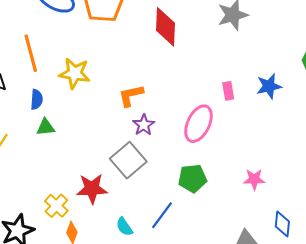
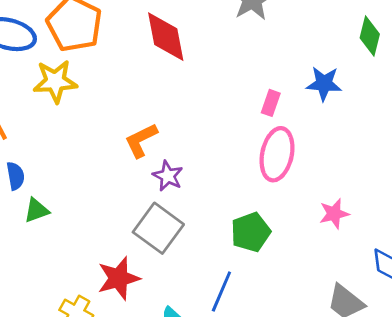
yellow star: (75, 73) -> (55, 81), moved
blue star: (269, 86) -> (324, 84), turned 30
pink rectangle: (228, 91) -> (271, 103), turned 42
pink ellipse: (199, 124) -> (277, 154), moved

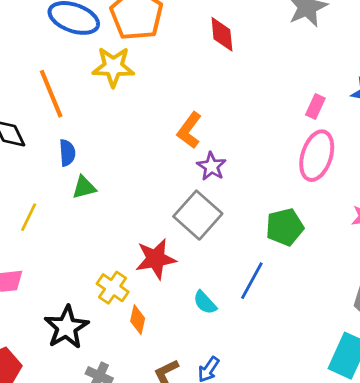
red diamond: (166, 37) -> (222, 34), size x0.7
orange L-shape: (141, 140) -> (189, 130), turned -33

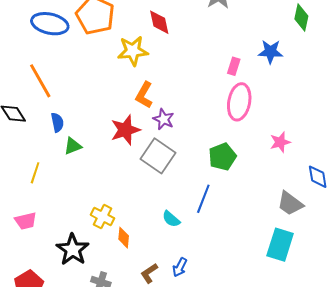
yellow star: (113, 67) -> (133, 51), moved
red star: (156, 259) -> (125, 130), moved

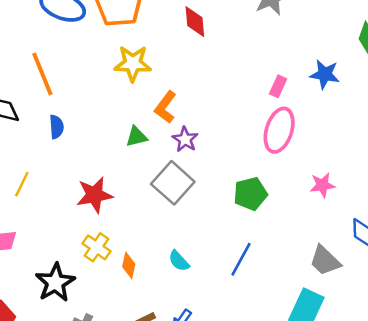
yellow star: (133, 51) -> (133, 63), moved
red star: (125, 130) -> (95, 195), moved
green triangle: (73, 146) -> (137, 137), moved
blue line: (203, 199) -> (241, 259), moved
orange diamond: (124, 238) -> (129, 265), moved

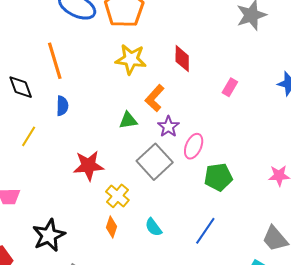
red diamond: (195, 22) -> (182, 59), moved
pink rectangle: (278, 86) -> (230, 87), moved
pink ellipse: (279, 130) -> (194, 146), moved, size x0.7
yellow line: (22, 184) -> (29, 136), moved
yellow cross: (97, 247) -> (117, 196), moved

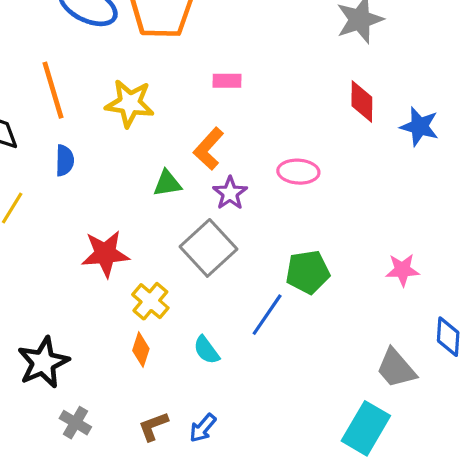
yellow star: (131, 59) -> (130, 103), moved
red diamond: (182, 59) -> (362, 101), moved
pink rectangle: (230, 87) -> (227, 81), moved, turned 60
pink ellipse: (194, 146) -> (298, 172), moved, turned 70
blue line: (205, 231) -> (267, 315), moved

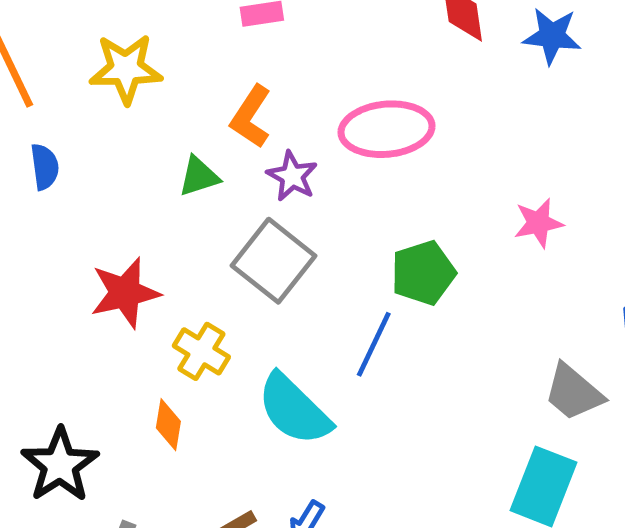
pink ellipse: (298, 172) -> (386, 129), size x1.5
pink star: (402, 270) -> (538, 223), moved
orange diamond: (141, 350) -> (168, 425), moved
cyan semicircle: (206, 350) -> (294, 409), size x1.8

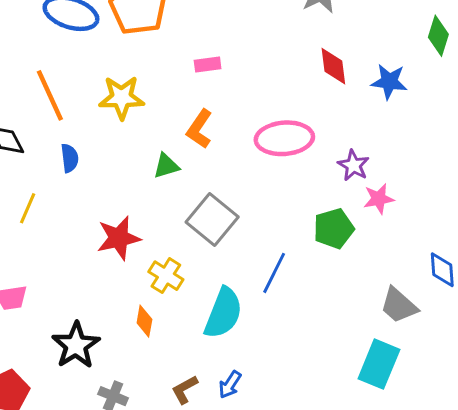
purple star: (292, 176) -> (353, 165), moved
green pentagon: (423, 273) -> (334, 228), moved
cyan semicircle: (294, 409) -> (223, 313), turned -114

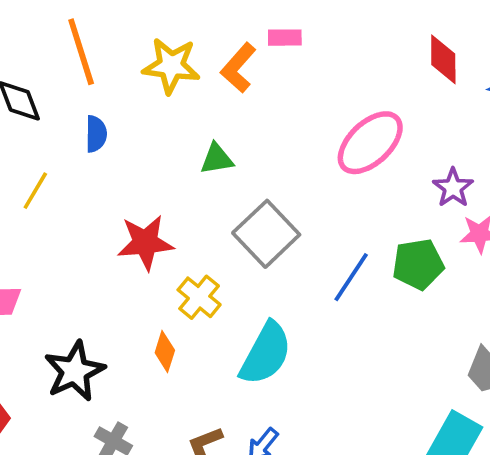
orange L-shape: (199, 129) -> (238, 68), moved
pink ellipse: (284, 138) -> (370, 143), turned -46
blue line: (274, 273) -> (351, 277), moved

